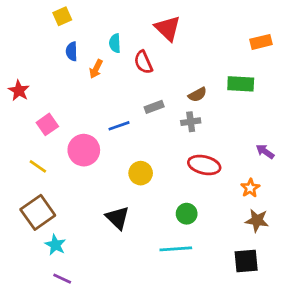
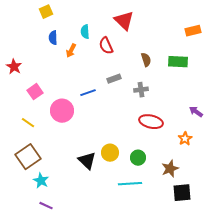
brown semicircle: (197, 95) -> (146, 60), moved, turned -80
yellow circle: (141, 173) -> (110, 153), moved
brown star: (257, 220) -> (170, 169), moved, turned -30

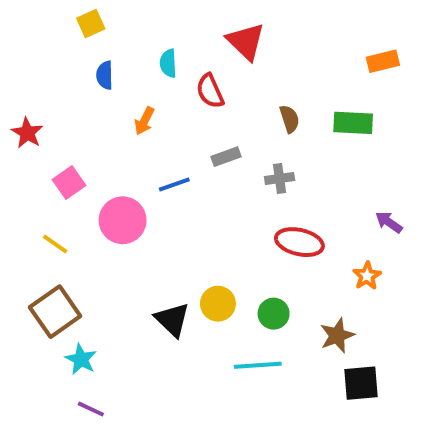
orange arrow: (71, 51) -> (144, 121), moved

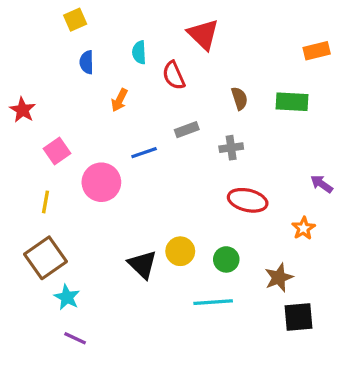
yellow line: (55, 244) -> (46, 202), turned 65

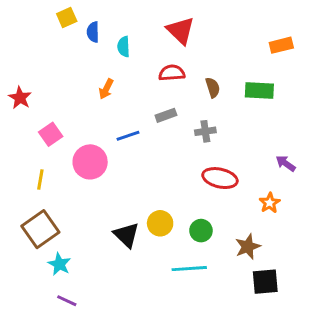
blue semicircle: (87, 62) -> (93, 32), moved
red semicircle: (174, 75) -> (172, 73), moved, turned 110

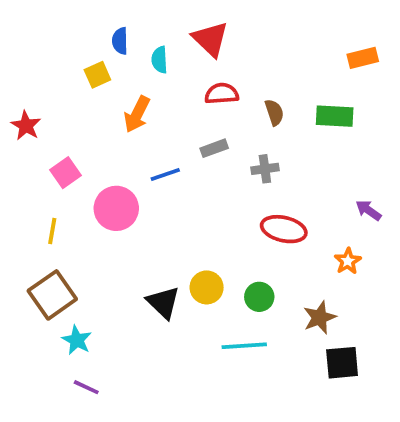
yellow square: (67, 17) -> (97, 75), moved
red triangle: (181, 31) -> (210, 39), moved
orange arrow: (106, 89) -> (137, 114), size x1.4

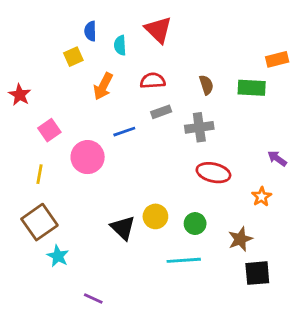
orange rectangle: (363, 58) -> (277, 59), moved
red semicircle: (222, 94) -> (153, 81), moved
gray cross: (265, 169) -> (199, 127), size x1.4
purple line: (86, 387) -> (93, 299), moved

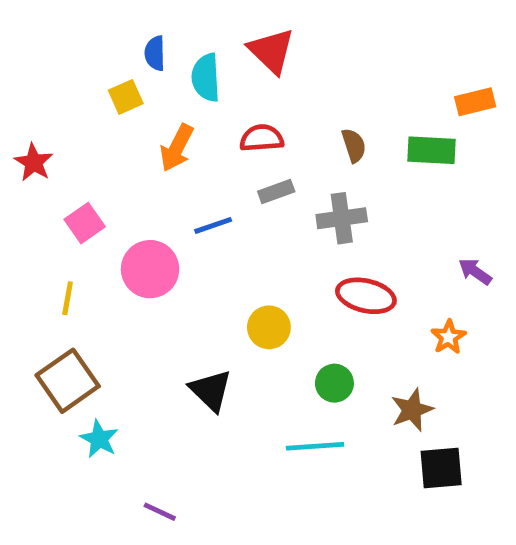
cyan semicircle: (120, 45) -> (206, 77), size x1.4
yellow circle: (155, 216) -> (269, 327), moved

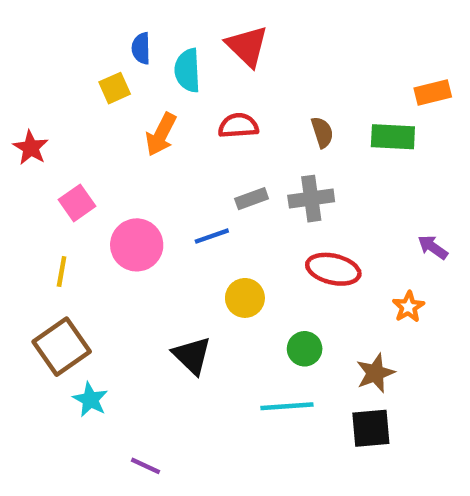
gray rectangle: (276, 192) -> (252, 199), moved
blue line: (213, 225) -> (212, 236), moved
black square: (441, 468) -> (371, 428), moved

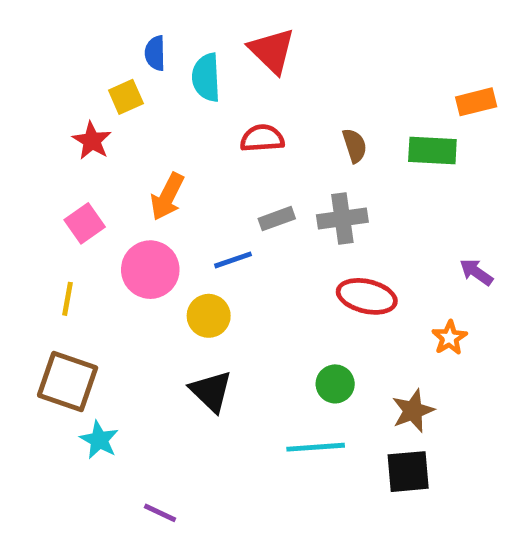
orange arrow: (161, 134) -> (167, 197), moved
red star: (31, 148) -> (92, 141), moved
yellow circle: (245, 298) -> (209, 316), moved
brown square: (62, 347) -> (68, 382), turned -36

